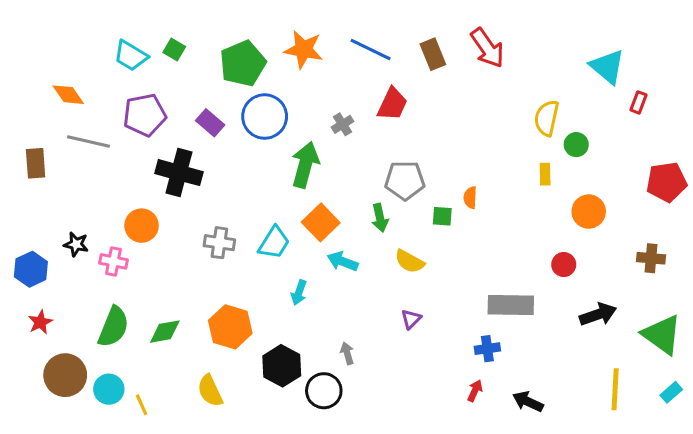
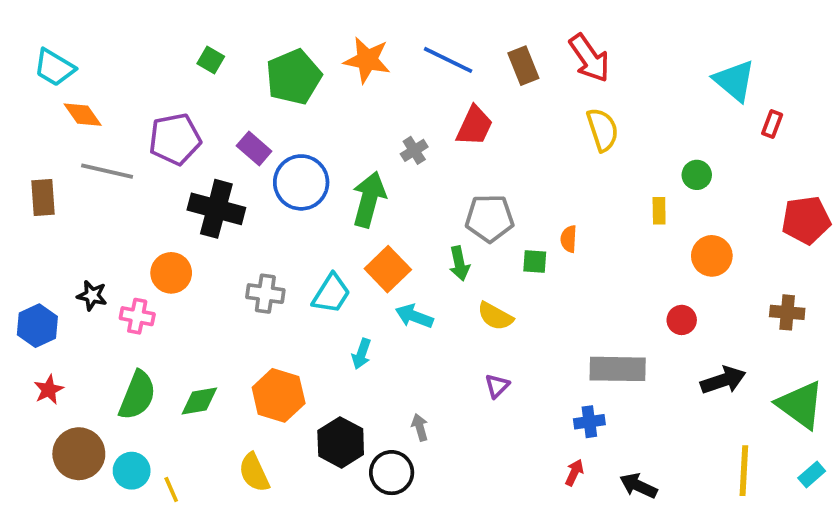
cyan trapezoid: (131, 56) -> (54, 68), moved
blue circle: (265, 117) -> (301, 182), moved
yellow semicircle: (547, 118) -> (603, 130), moved, turned 150

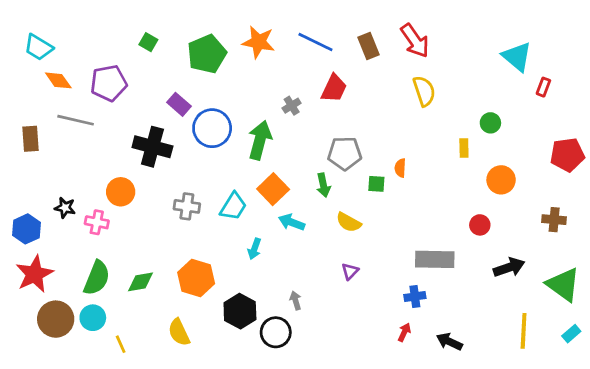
purple pentagon: (175, 139) -> (109, 83), moved
red star: (49, 390) -> (34, 274), size x1.8
cyan circle: (132, 471) -> (93, 318), moved

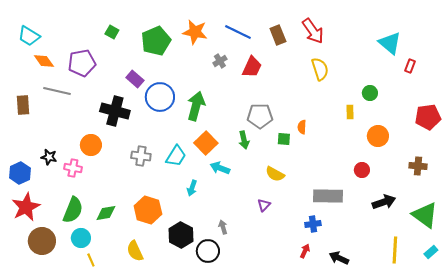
gray cross: (292, 106) -> (220, 61), moved
yellow semicircle: (349, 222) -> (275, 174), moved
cyan circle: (93, 318) -> (81, 238), moved

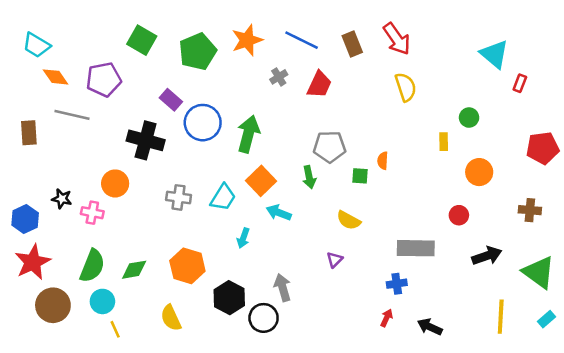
green square: (112, 32) -> (142, 40), size x1.6
orange star: (195, 32) -> (247, 40), turned -30
gray arrow: (223, 227) -> (283, 287), size x1.5

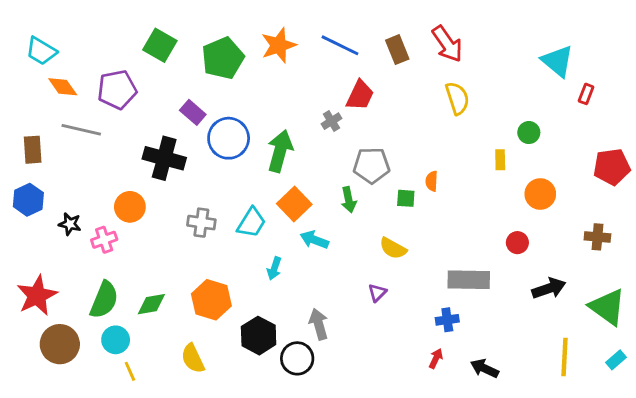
gray cross: (279, 77) -> (331, 121), moved
pink cross: (92, 213) -> (104, 240), turned -30
blue hexagon: (25, 219) -> (28, 200), moved

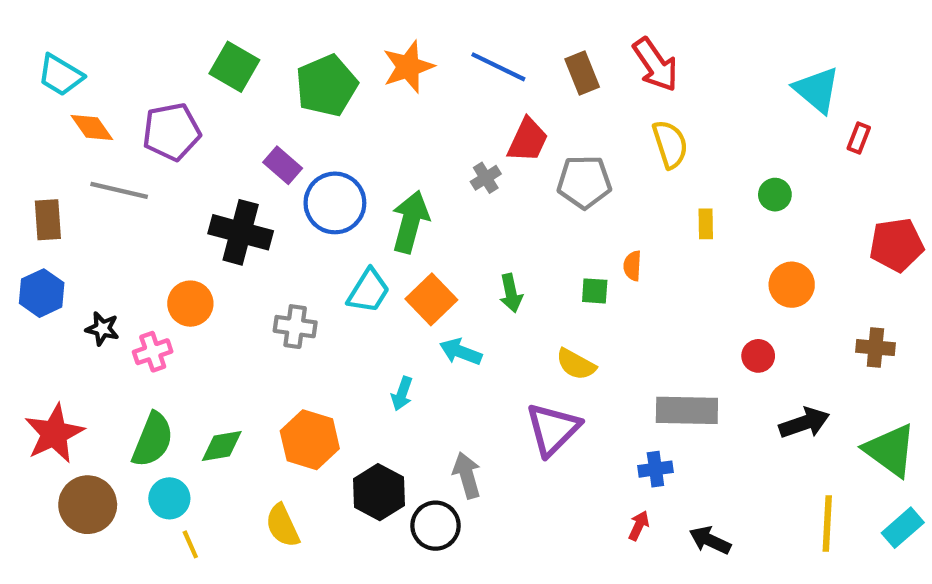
yellow rectangle: (500, 160) -> (706, 224), moved
gray pentagon: (372, 165) -> (584, 182), moved
cyan trapezoid: (251, 223) -> (368, 291), moved
purple triangle: (377, 293) -> (553, 429), size x2.0
cyan rectangle: (616, 360) -> (903, 528), size x1.4

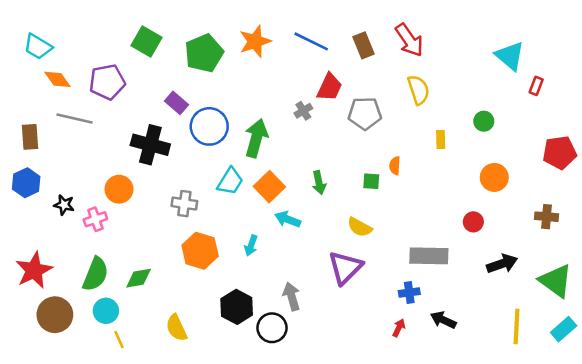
orange hexagon: (310, 440) -> (200, 251), moved
black arrow: (710, 540) -> (443, 320), moved

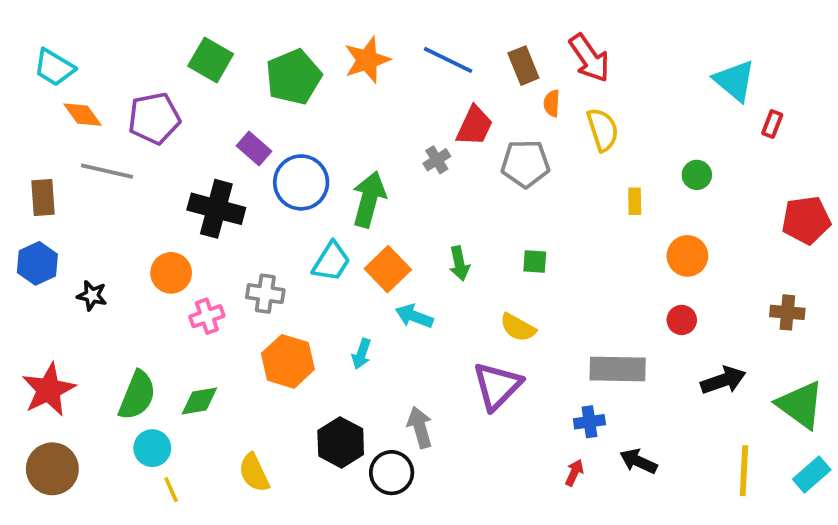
orange semicircle: (395, 166) -> (552, 103), moved
orange circle: (494, 177) -> (687, 256), moved
pink cross: (95, 219) -> (207, 316), moved
brown circle: (55, 315) -> (52, 469), moved

